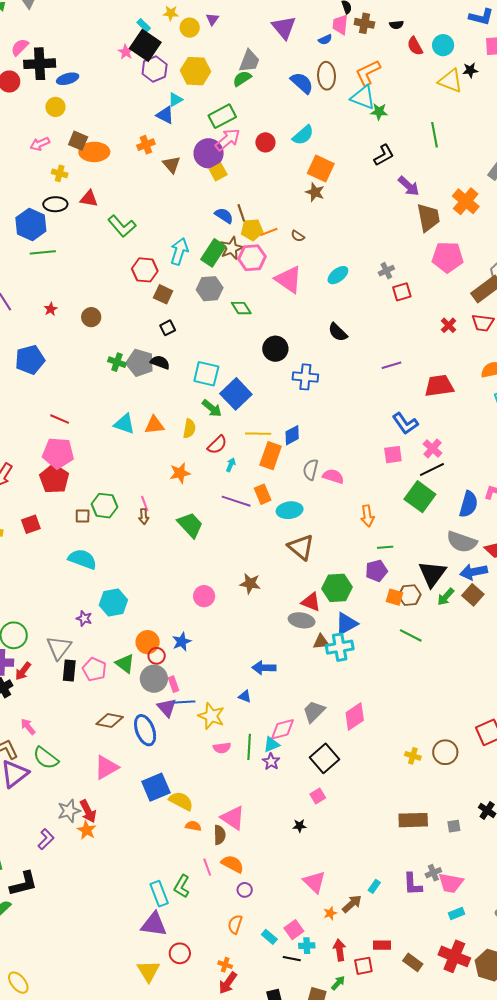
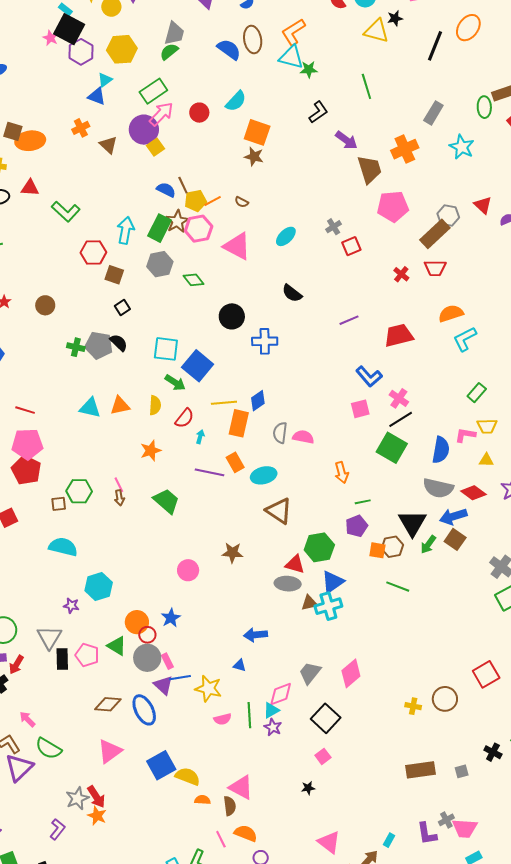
orange cross: (466, 201) -> (405, 149), turned 32
black semicircle: (160, 362) -> (119, 343), turned 30

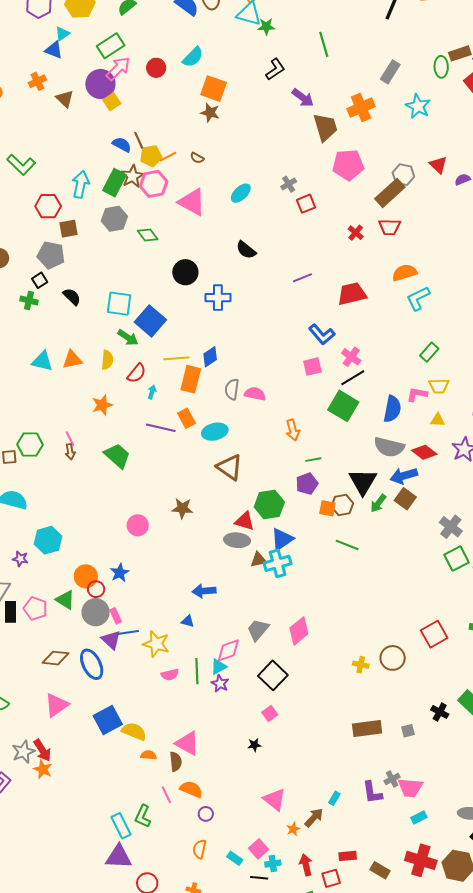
brown square: (114, 275) -> (68, 229), turned -30
black square: (122, 307) -> (40, 280), moved
gray pentagon: (99, 345) -> (51, 255), moved

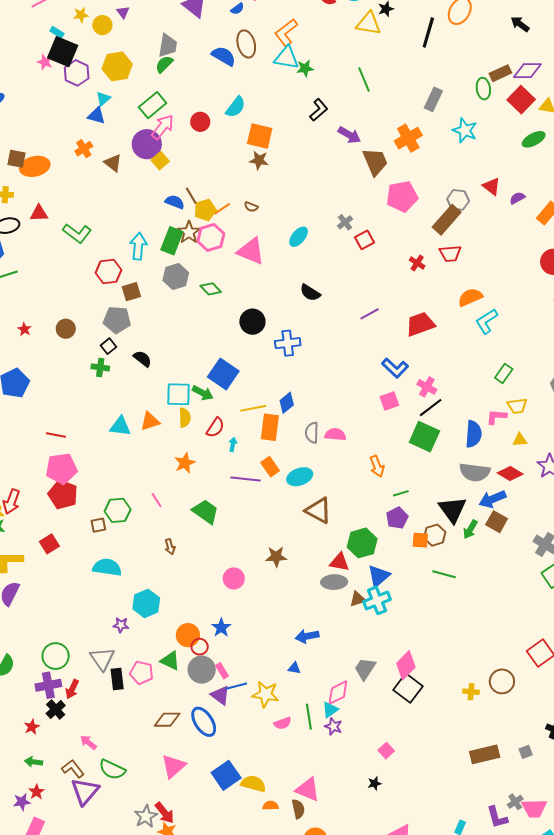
cyan square: (119, 304) -> (179, 394), moved
brown arrow: (70, 452) -> (170, 547), moved
black square: (273, 675) -> (408, 688), moved

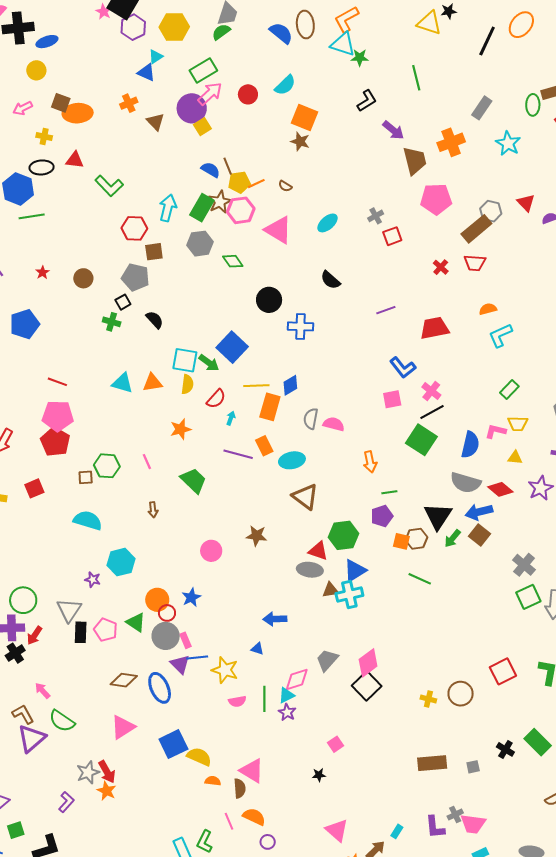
orange semicircle: (470, 297) -> (488, 309), size x0.7

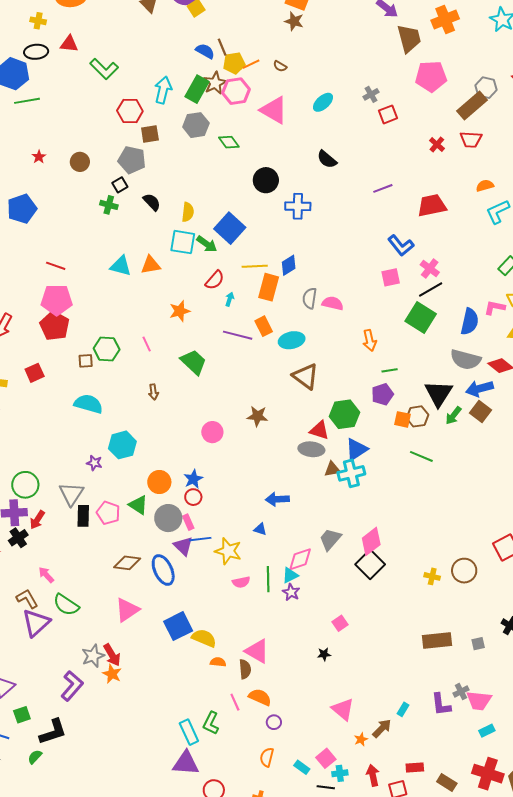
yellow semicircle: (187, 384) -> (188, 212), moved
red circle: (167, 613) -> (193, 497), moved
purple L-shape: (66, 802) -> (72, 686), size x1.4

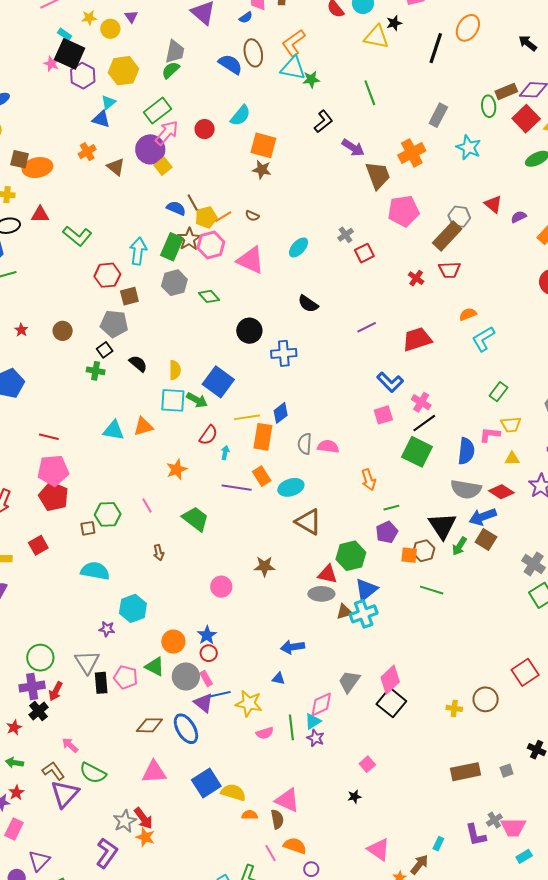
pink triangle: (127, 610) -> (154, 772), turned 36

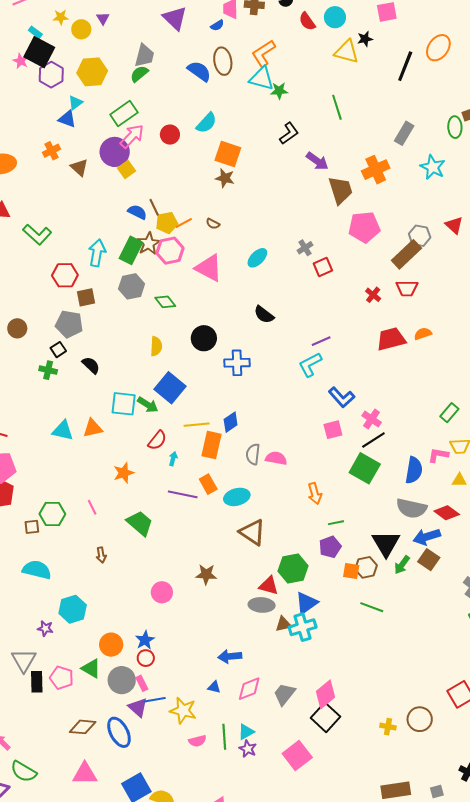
red trapezoid: (417, 339) -> (391, 339), moved
cyan L-shape: (483, 339) -> (310, 365), moved
yellow semicircle: (175, 370) -> (156, 346), moved
pink diamond: (321, 704) -> (249, 689), moved
pink square: (367, 764) -> (297, 756), moved, size x1.8

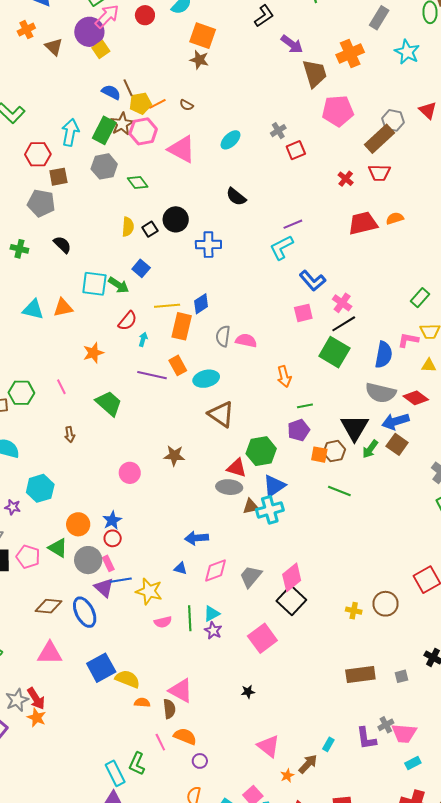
black square: (58, 350) -> (150, 229), moved
blue square: (170, 388) -> (141, 268), size x0.6

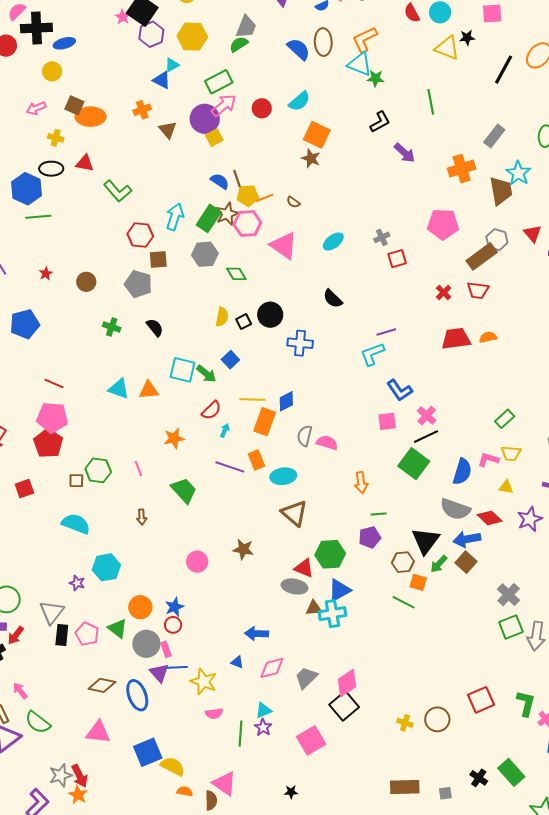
brown trapezoid: (315, 74) -> (501, 191), moved
orange square: (319, 455) -> (418, 582), moved
green line: (190, 618) -> (241, 734), moved

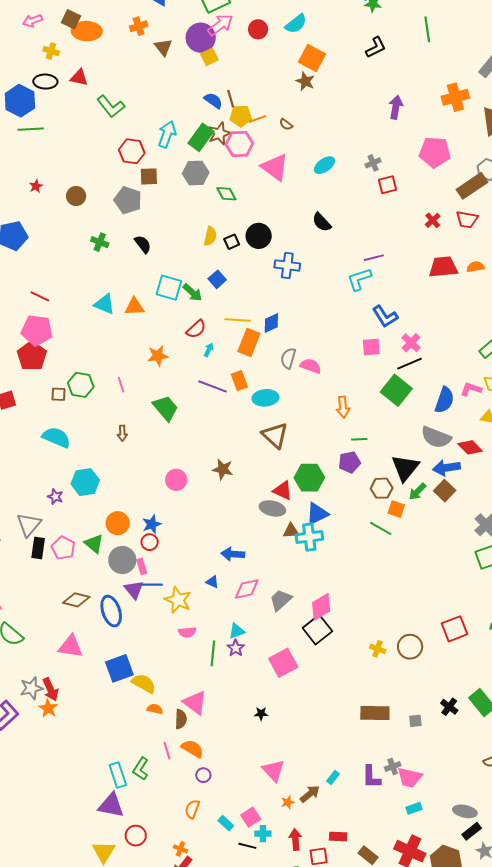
purple arrow: (405, 153) -> (396, 107), moved, turned -125

